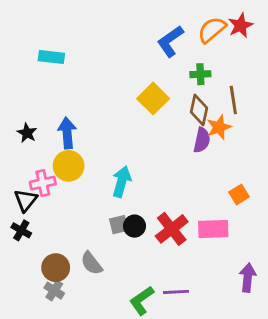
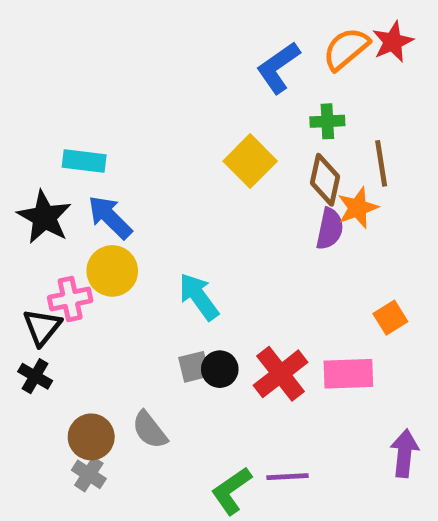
cyan rectangle: (51, 57) -> (84, 161), moved
black star: (27, 133) -> (44, 217), size x1.6
blue arrow: (67, 133) -> (110, 217), turned -40
cyan arrow: (122, 182) -> (199, 297), turned -52

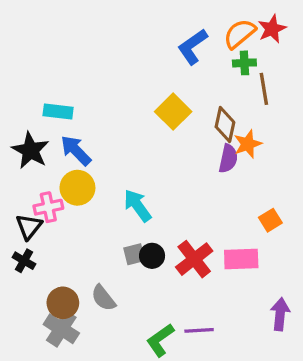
green cross: (327, 121) -> (244, 63), moved
brown line: (381, 163) -> (264, 89), moved
gray cross: (89, 474) -> (61, 329), size x1.5

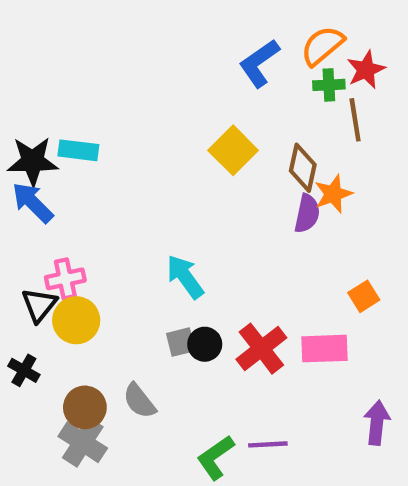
red star: (272, 29) -> (366, 70), moved
black star: (30, 150) -> (33, 161), moved, turned -30
blue arrow: (76, 150) -> (33, 203), moved
yellow circle: (77, 188) -> (76, 320), moved
black cross: (24, 261) -> (24, 370), moved

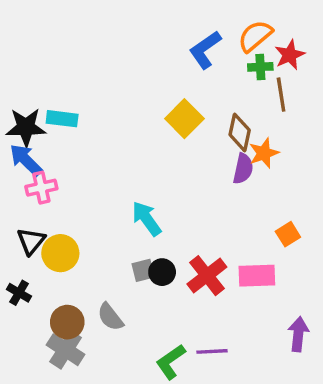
pink cross: (65, 279) -> (41, 188), moved

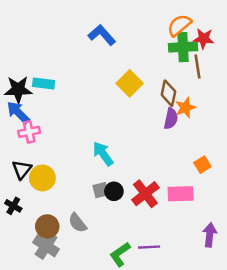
blue L-shape: (205, 50) -> (102, 35), moved, turned 84
red star: (290, 55) -> (204, 39), turned 30
green cross: (260, 67) -> (183, 47), size x1.6

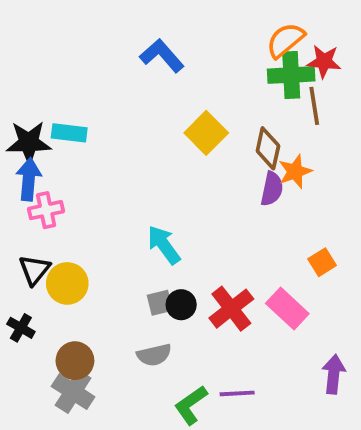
blue arrow: (18, 113) -> (29, 179), turned 50
pink rectangle: (181, 194) -> (287, 309), turned 45
gray semicircle: (78, 223) -> (154, 355), moved, turned -65

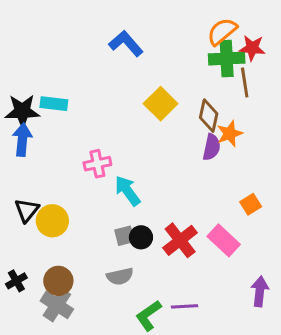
pink cross: (46, 210) -> (97, 164), moved
black cross: (21, 328) -> (16, 281), moved, turned 30

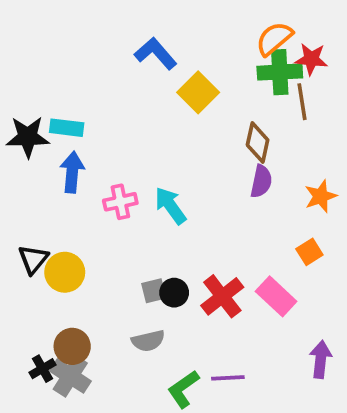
yellow square: (161, 104) -> (198, 92), moved
orange star: (230, 134) -> (321, 196), moved
blue arrow: (22, 140) -> (72, 172), moved
cyan arrow: (127, 191) -> (170, 205), moved
black cross: (16, 281) -> (42, 369), moved

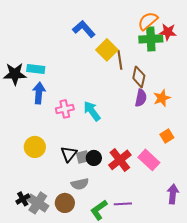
brown line: (302, 102) -> (120, 60), moved
orange star: (321, 196) -> (162, 98), moved
black triangle: (33, 259) -> (69, 154), moved
brown circle: (72, 346) -> (65, 203), moved

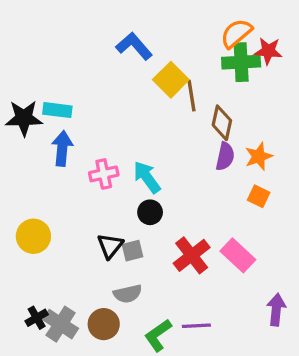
orange square: (167, 136) -> (259, 196), moved, turned -32
yellow circle: (35, 147) -> (33, 236), moved
black circle: (94, 158) -> (150, 212), moved

